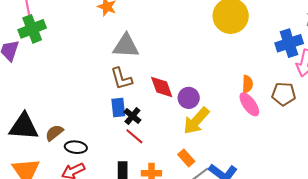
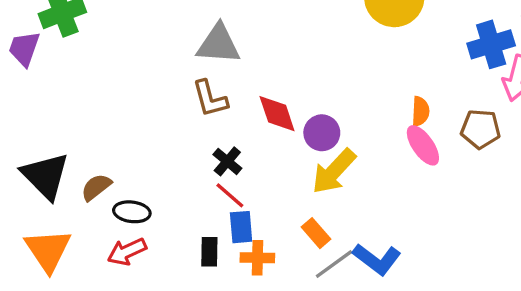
blue rectangle: (118, 107) -> (241, 227), moved
black triangle: (24, 127) -> (45, 176), turned 40

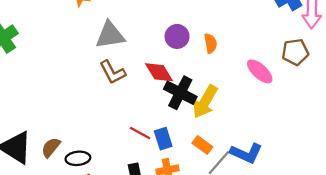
orange semicircle: (420, 111) -> (211, 43), moved
purple circle: (322, 133) -> (177, 36), moved
black cross: (227, 161) -> (180, 93), moved, size x1.6
blue rectangle: (241, 227) -> (163, 139), moved

